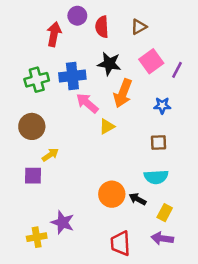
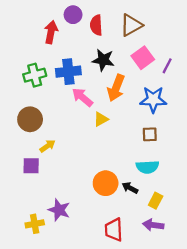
brown triangle: (139, 27) -> (131, 25), size x1.5
blue star: (162, 106) -> (153, 100), size x1.6

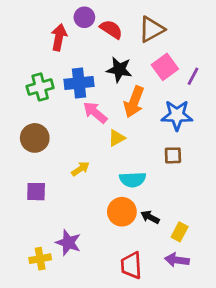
red semicircle: (96, 25) -> (111, 29), turned 126
yellow arrow: (47, 146) -> (80, 169), moved
cyan semicircle: (147, 167) -> (133, 180), moved

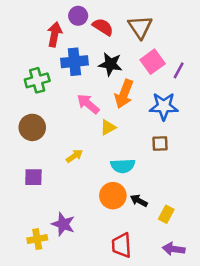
brown triangle: (151, 29) -> (140, 27), turned -35
blue cross: (79, 83) -> (74, 62), moved
purple arrow: (177, 260) -> (174, 249), moved

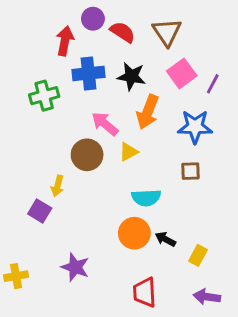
brown circle: (32, 127) -> (87, 155), moved
yellow arrow: (74, 156) -> (57, 186), moved, turned 140
purple square: (33, 177) -> (40, 211), turned 30
yellow cross: (37, 239) -> (16, 276), moved

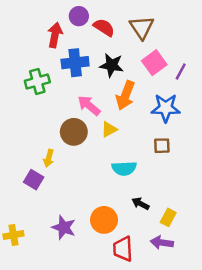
orange circle: (134, 233) -> (104, 220), moved
purple arrow: (207, 297) -> (162, 243), moved

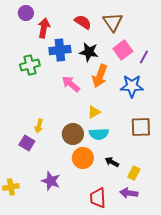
purple circle: (79, 16) -> (26, 13), moved
yellow triangle: (109, 129) -> (94, 112), moved
brown circle: (74, 132) -> (73, 134), moved
brown square: (162, 146) -> (141, 127), moved, size x1.5
orange circle: (104, 220) -> (83, 158), moved

